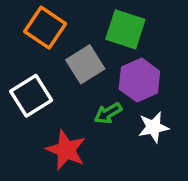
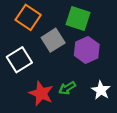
green arrow: (108, 113) -> (67, 88), moved
white star: (153, 127) -> (101, 90), moved, turned -30

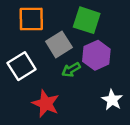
orange square: (28, 17) -> (31, 19), turned -35
green arrow: (67, 88) -> (71, 70), moved

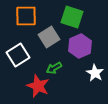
green arrow: (71, 70) -> (54, 68), moved
white star: (112, 100) -> (95, 73), moved

